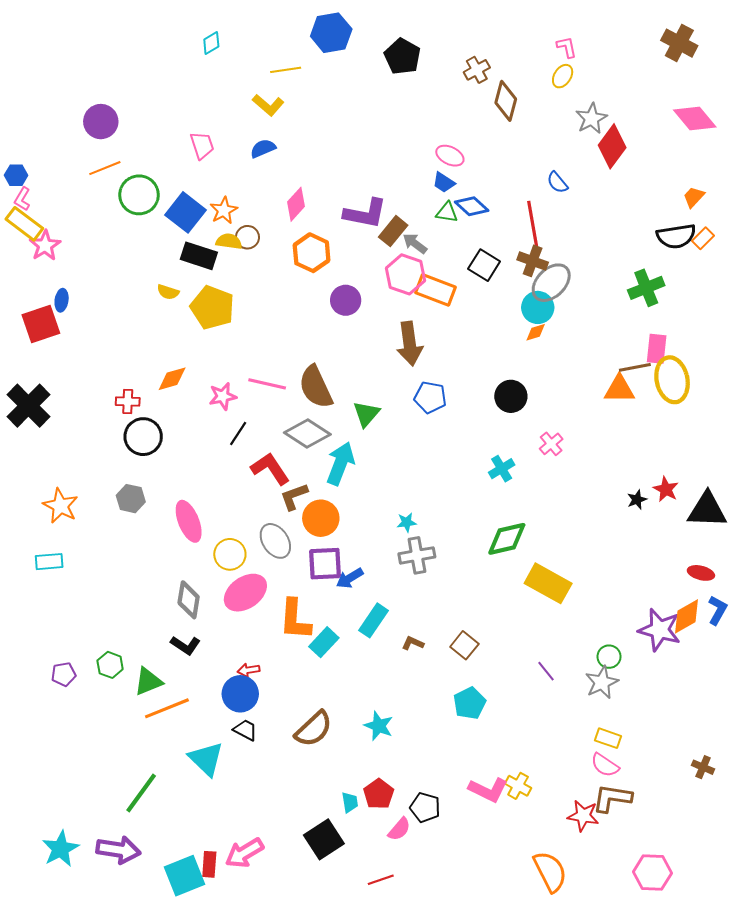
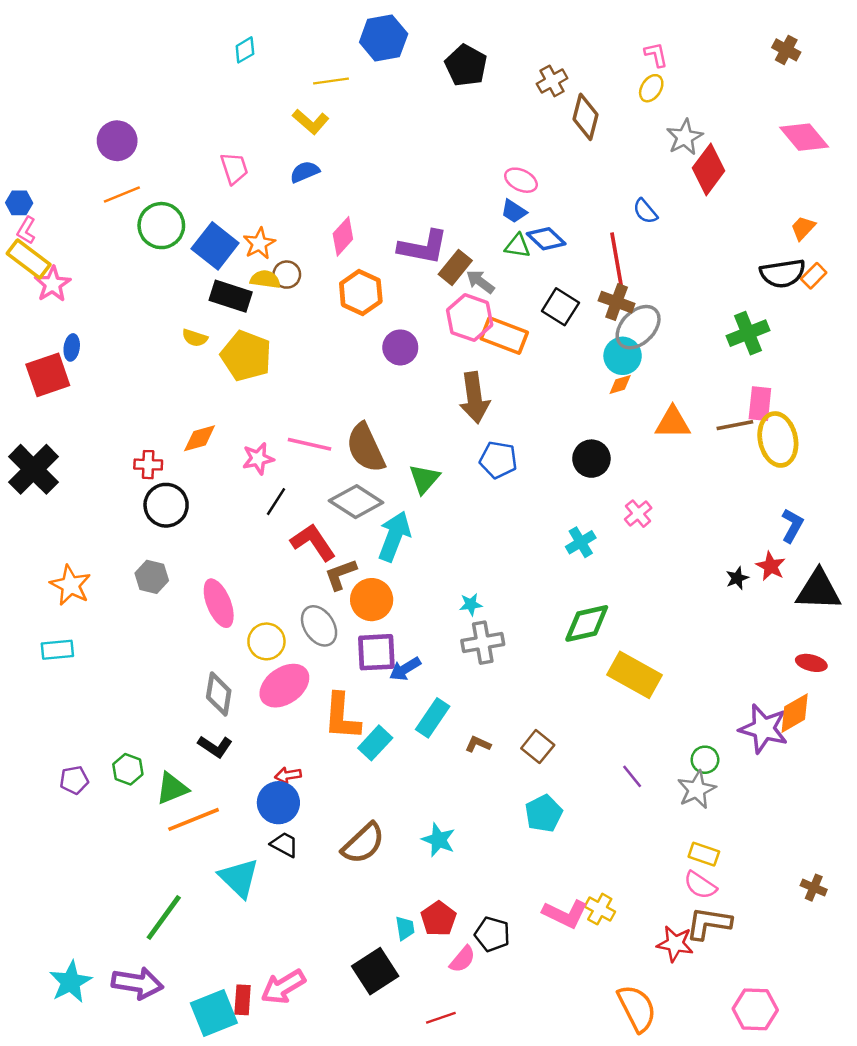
brown cross: (679, 43) -> (786, 50), size x0.7
orange triangle: (619, 389) -> (673, 423), moved
blue L-shape: (717, 610) -> (792, 525), moved

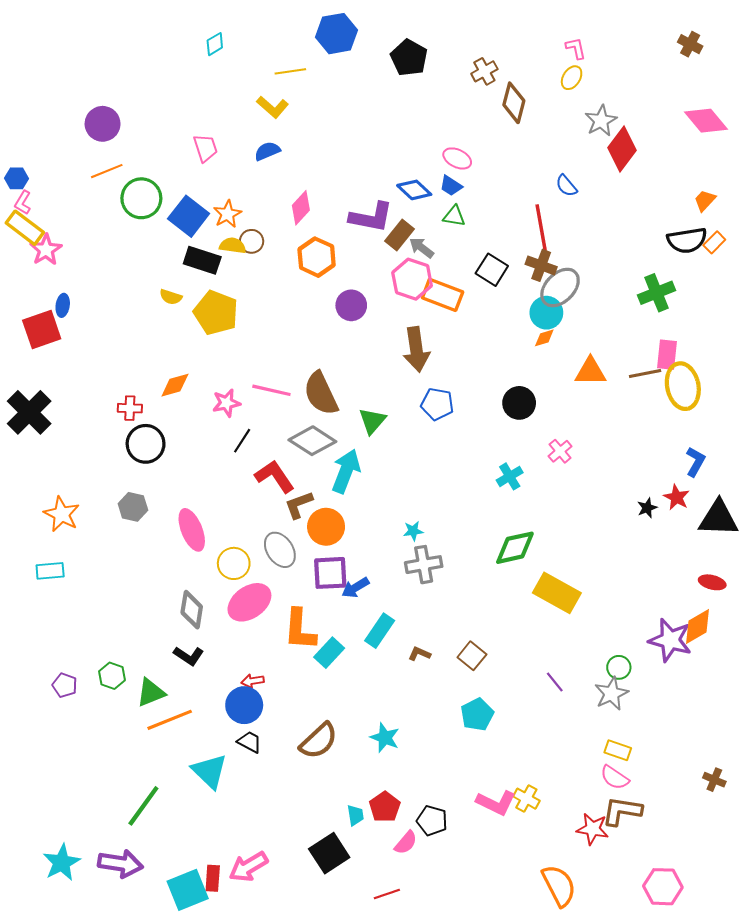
blue diamond: (546, 239) -> (414, 190), moved
purple pentagon: (74, 780) -> (65, 685), turned 30

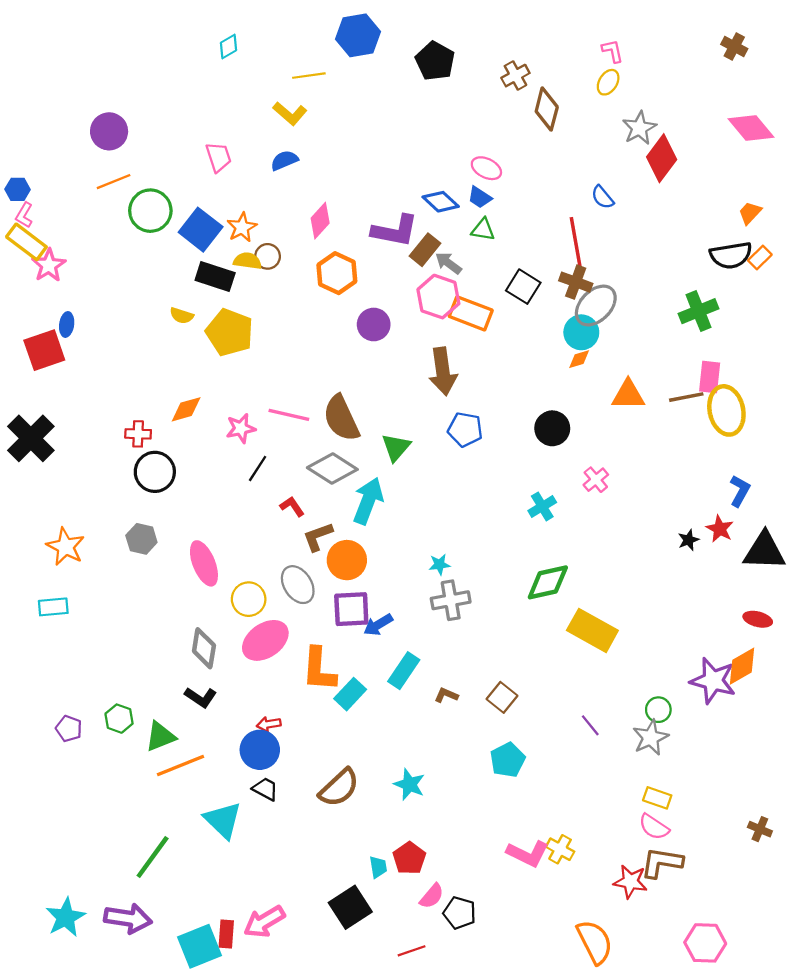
red L-shape: (275, 476) -> (292, 506), size x0.6
black pentagon: (432, 821) -> (460, 913), moved

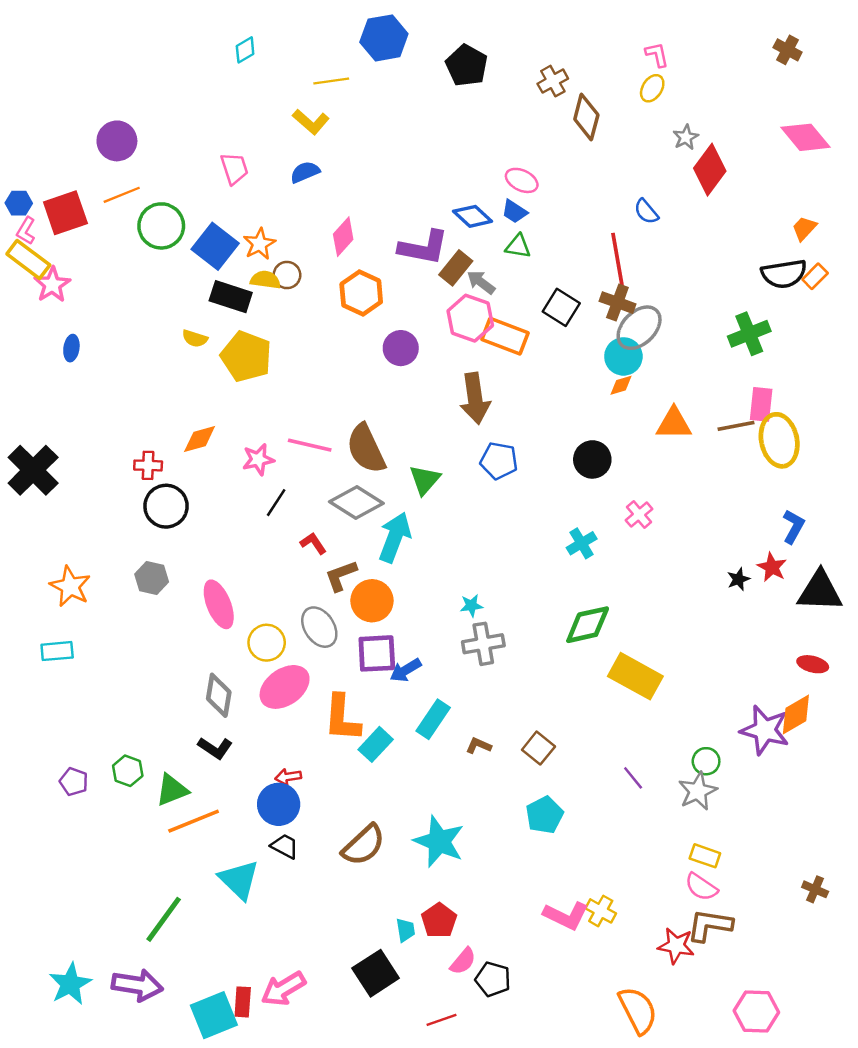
gray star: (639, 128) -> (686, 137), size x0.7
red square: (44, 350) -> (65, 213), moved
cyan star: (409, 784) -> (439, 841), size x1.5

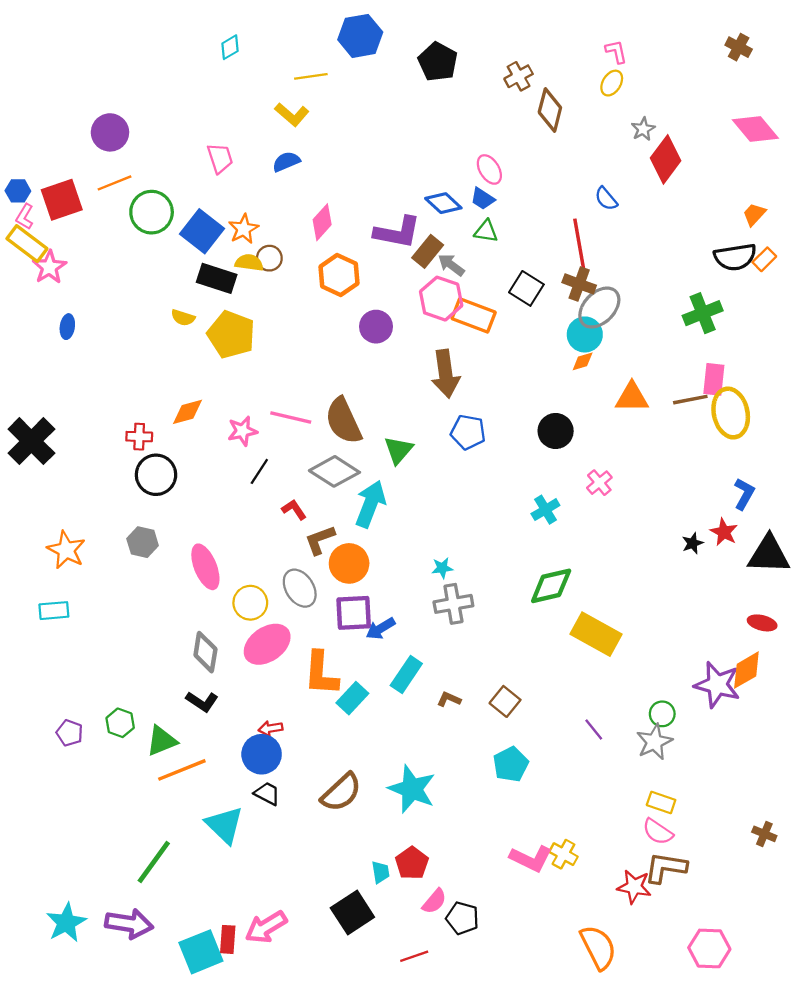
pink ellipse: (522, 180) -> (489, 169), turned 32

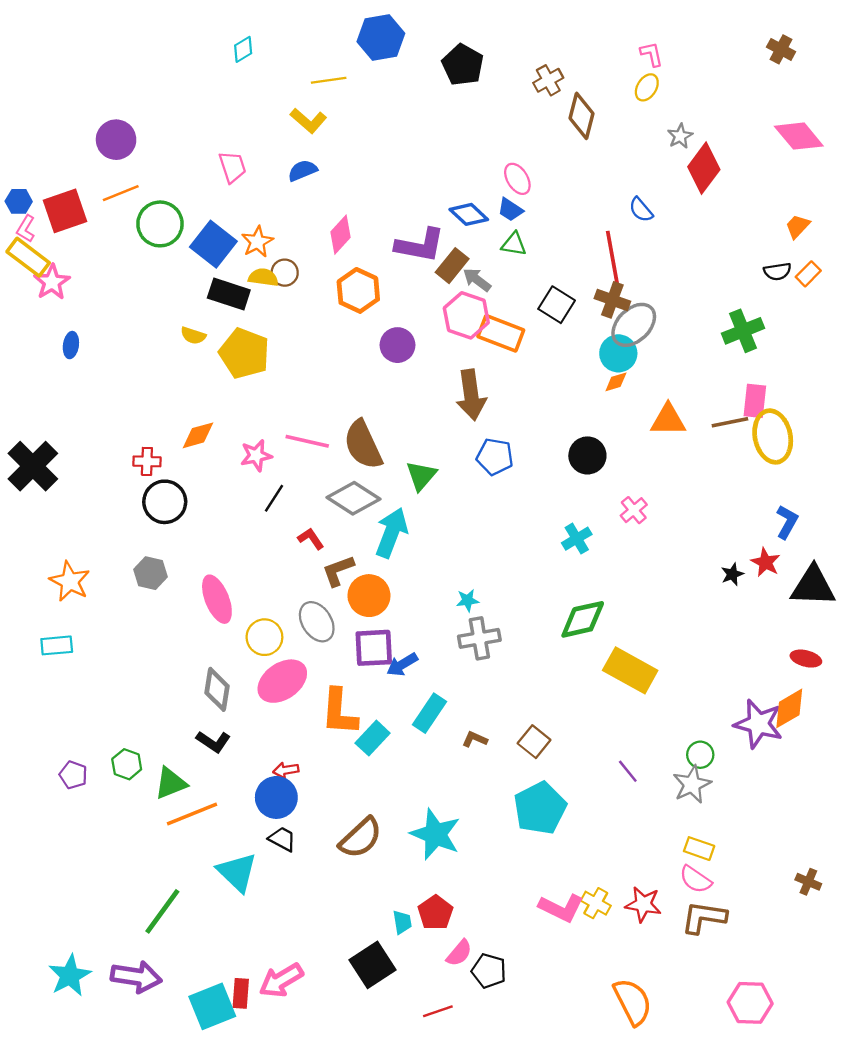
black semicircle: (735, 257) -> (777, 271), size x0.6
cyan pentagon: (511, 764) -> (540, 808), size x1.4
red star: (634, 887) -> (643, 904), moved

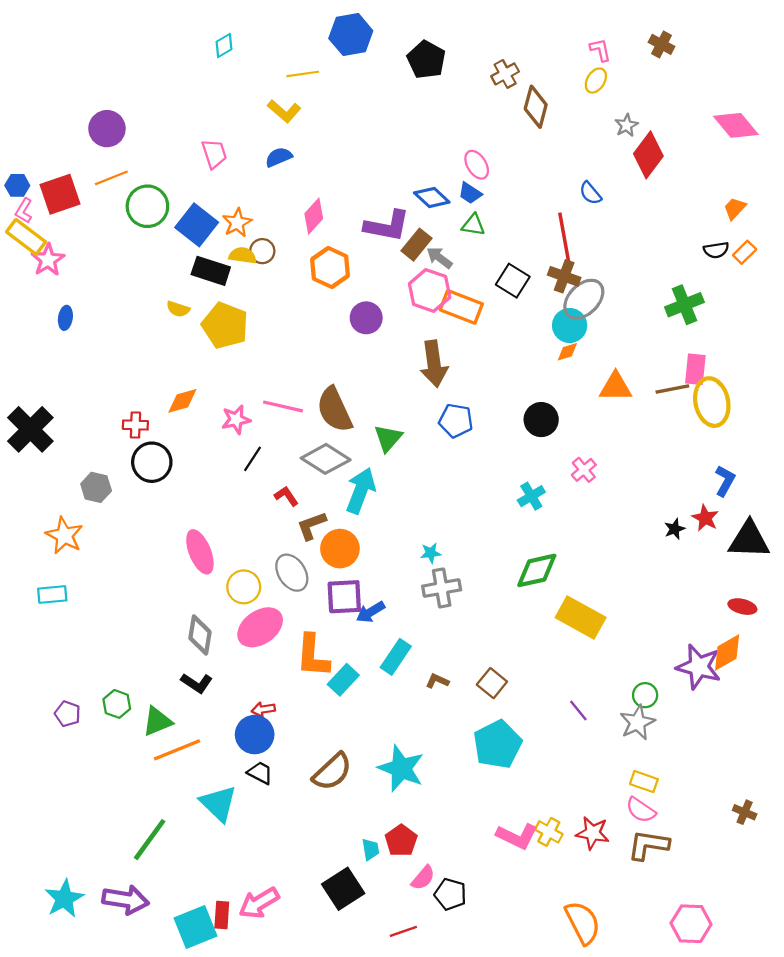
brown cross: (781, 49) -> (661, 44), moved
gray hexagon: (150, 573) -> (96, 487), moved

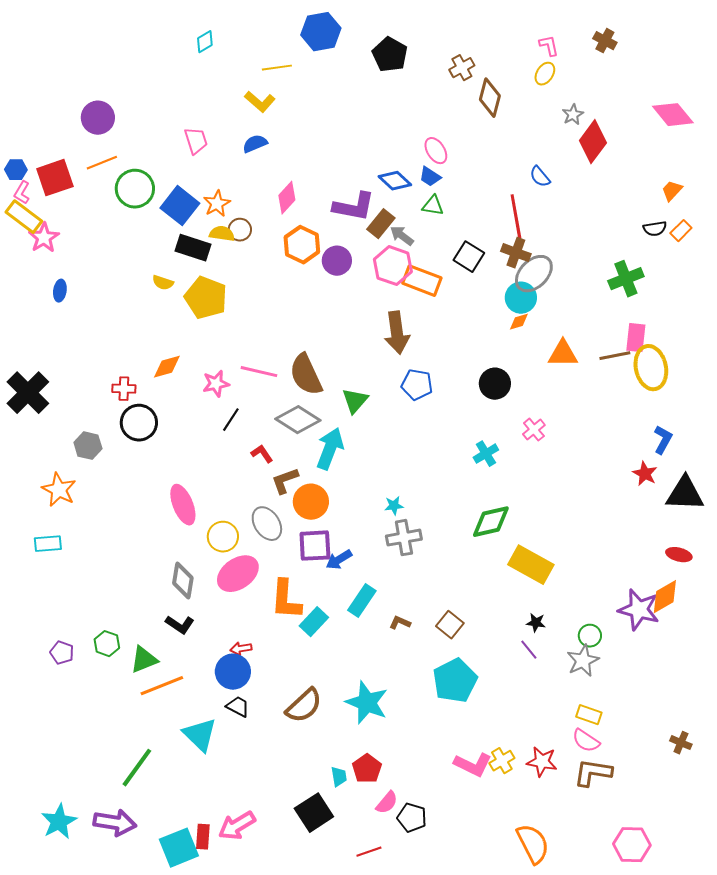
purple circle: (366, 318) -> (337, 261), moved
black star: (675, 529) -> (536, 623), moved, turned 30
yellow cross: (549, 832) -> (502, 761), turned 30

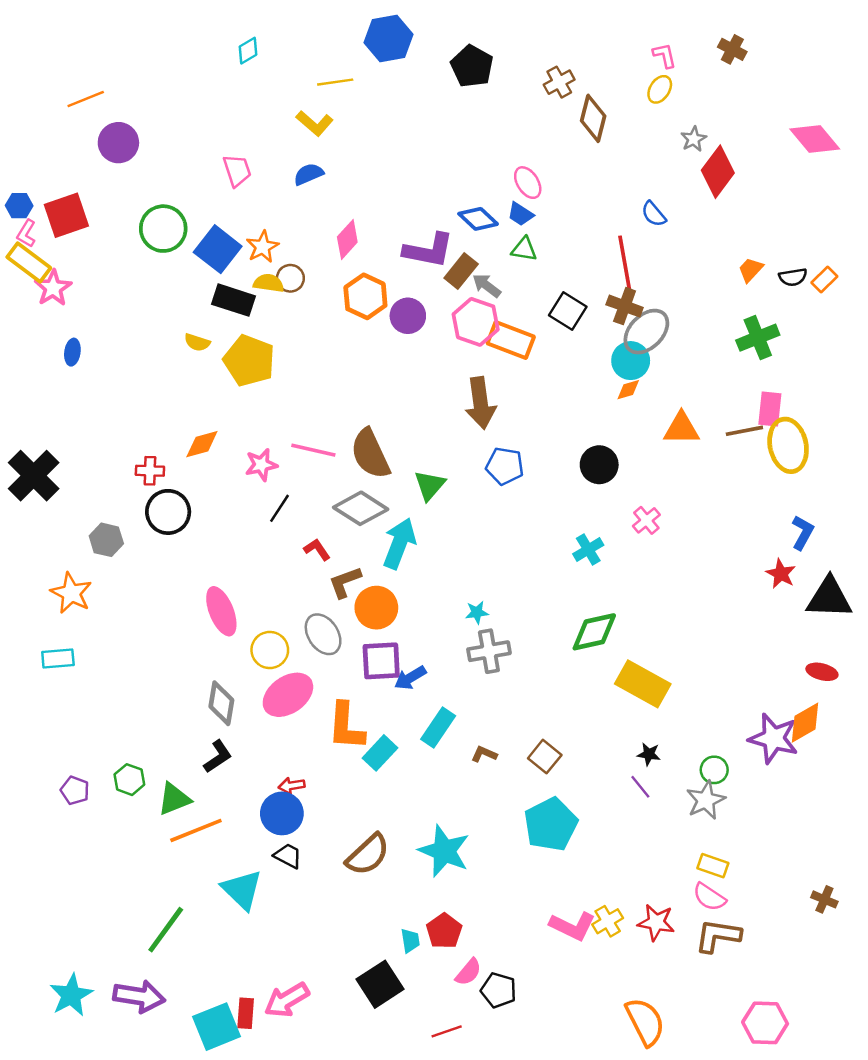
orange line: (102, 163) -> (86, 99), moved
orange trapezoid: (672, 191) -> (751, 270), moved
black L-shape: (180, 625) -> (218, 757), turned -68

